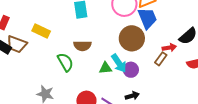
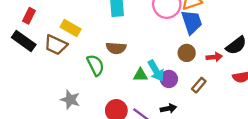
brown circle: (132, 38) -> (187, 53), moved, size x0.6
brown trapezoid: (17, 44) -> (56, 45), moved
brown rectangle: (161, 59) -> (199, 85), moved

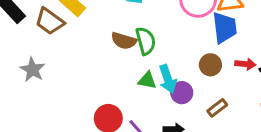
red arrow: (214, 57) -> (245, 64), moved
green semicircle: (95, 65) -> (146, 41), moved
gray star: (70, 100) -> (32, 70), moved

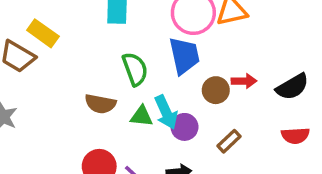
blue trapezoid: (225, 28) -> (184, 56), moved
brown semicircle: (124, 41) -> (100, 104), moved
red arrow: (245, 64) -> (244, 81), moved

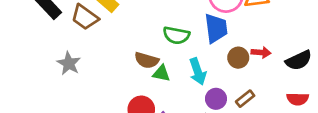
green semicircle: (135, 69) -> (176, 35), turned 116
green triangle: (142, 116) -> (161, 73), moved
purple circle: (184, 127) -> (216, 99), moved

